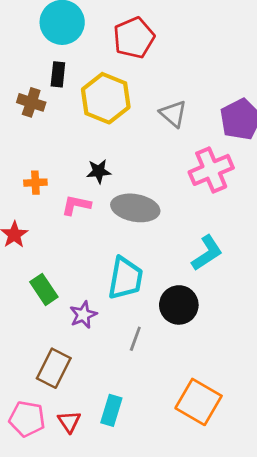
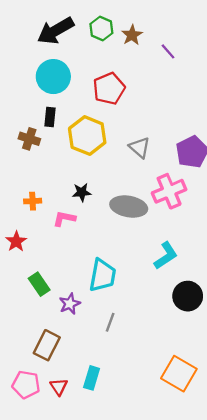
gray ellipse: (135, 208) -> (129, 207), moved
black circle: (179, 305) -> (188, 296), moved
orange square: (199, 402) -> (179, 374), moved

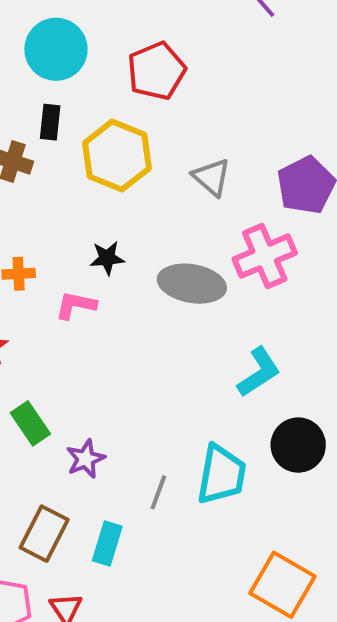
cyan trapezoid: (102, 275) -> (221, 475), moved
cyan rectangle: (92, 378) -> (107, 543), moved

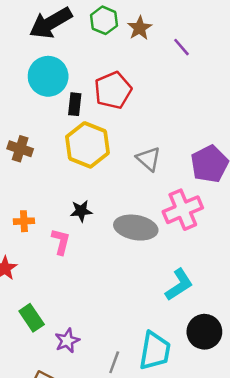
black rectangle: (50, 122) -> (75, 104), moved
pink L-shape: (76, 305) -> (61, 242), turned 92

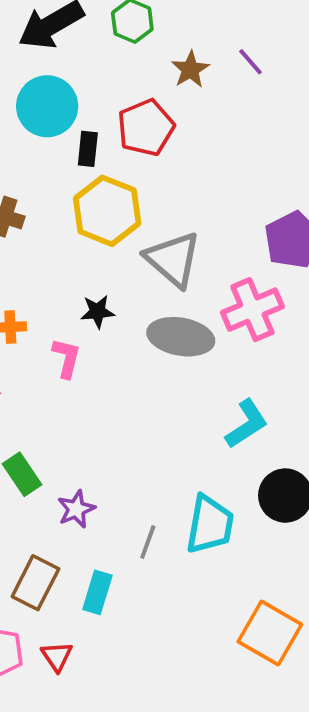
brown star: (140, 28) -> (190, 69), moved
gray triangle: (148, 159) -> (173, 259), moved, size x1.5

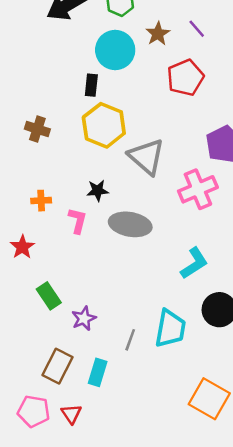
cyan circle: (47, 106) -> (115, 50), moved
red pentagon: (146, 128) -> (185, 78), moved
gray ellipse: (181, 337) -> (130, 224), moved

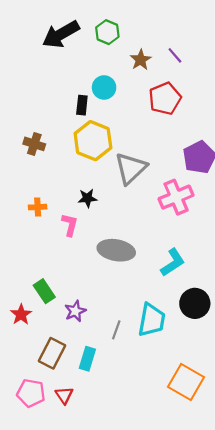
cyan circle: (115, 50) -> (104, 87), moved, size x0.7
gray triangle: (147, 157) -> (131, 168), turned 36
gray ellipse: (130, 224) -> (116, 250), moved
red star: (22, 247) -> (21, 314), moved

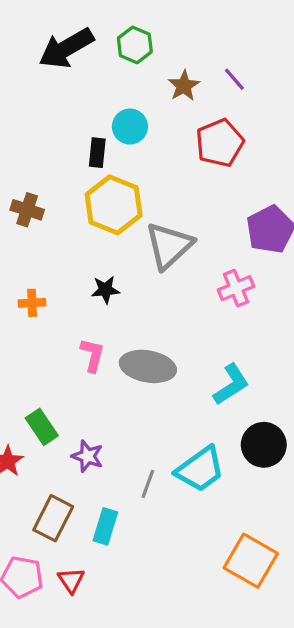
pink cross: (176, 197) -> (236, 288), size x0.7
pink L-shape: (70, 225) -> (92, 355), moved
purple star: (75, 311) -> (87, 456), turned -30
cyan trapezoid: (152, 320) -> (200, 469), turned 44

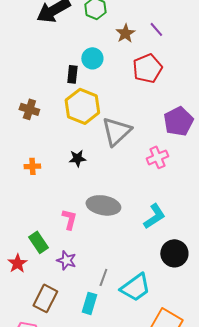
pink L-shape: (92, 355) -> (69, 219), moved
cyan trapezoid: (200, 469) -> (135, 287), moved
cyan rectangle: (105, 526) -> (89, 303), moved

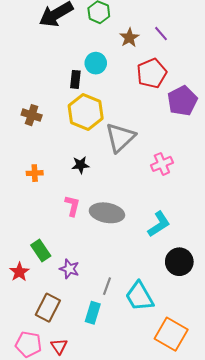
purple pentagon: (178, 121) -> (182, 101), moved
pink L-shape: (69, 219) -> (72, 206), moved
cyan trapezoid: (135, 287) -> (140, 296), turned 96

